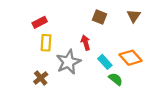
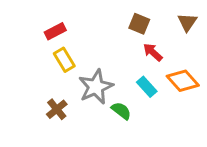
yellow rectangle: (46, 43) -> (64, 60), turned -35
red arrow: (86, 43) -> (153, 52), moved, turned -32
green semicircle: (116, 79) -> (121, 111), moved

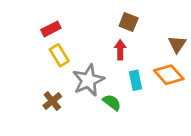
brown triangle: (187, 22) -> (177, 44), moved
red arrow: (153, 52) -> (120, 50), moved, turned 48
cyan rectangle: (147, 87) -> (135, 80), turned 30

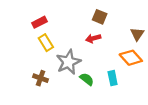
red arrow: (120, 50) -> (93, 38), turned -104
cyan rectangle: (135, 80) -> (113, 78), moved
brown cross: (52, 101) -> (41, 78), turned -32

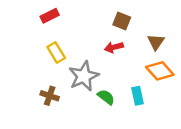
red rectangle: (39, 22) -> (50, 16), moved
brown triangle: (137, 34) -> (156, 42), moved

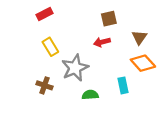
brown square: (122, 21) -> (109, 19), turned -35
green semicircle: (106, 97) -> (90, 95), moved, turned -42

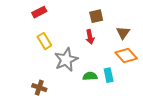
red arrow: (102, 42) -> (90, 37), turned -88
brown cross: (44, 85) -> (39, 88), moved
green semicircle: (90, 95) -> (90, 76), moved

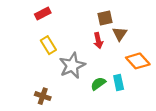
brown triangle: (123, 33) -> (120, 34), moved
green semicircle: (90, 76) -> (98, 84), turned -32

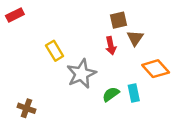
red rectangle: (43, 13) -> (15, 15), moved
brown cross: (43, 96) -> (26, 108), moved

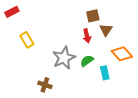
yellow rectangle: (55, 51) -> (27, 40), moved
green semicircle: (111, 94) -> (87, 61), moved
brown cross: (26, 108) -> (45, 85), moved

